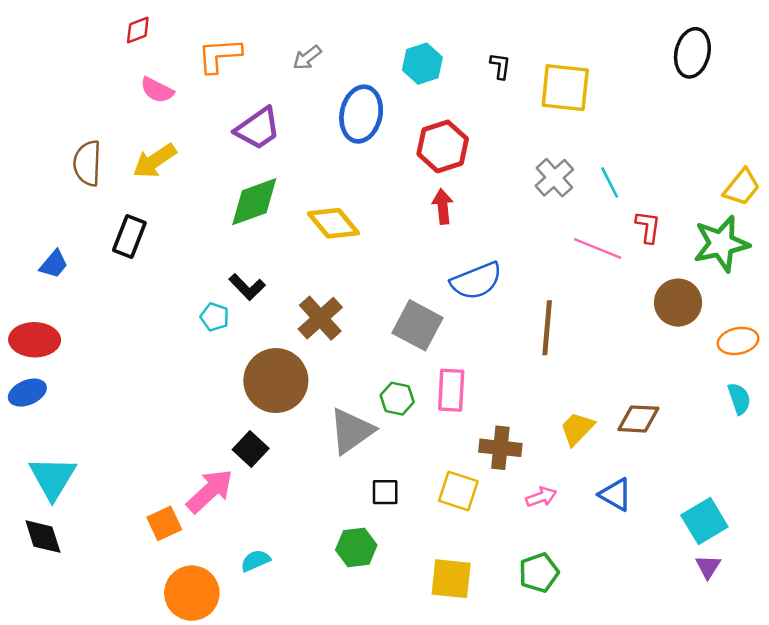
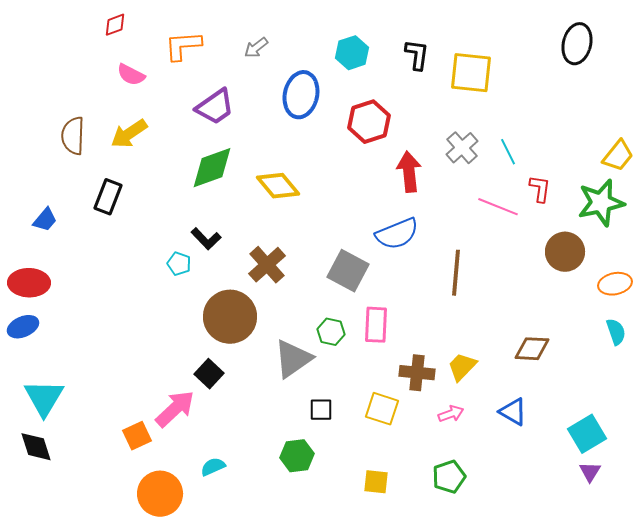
black L-shape: (500, 66) -> (417, 55), size x1.4
red arrow: (443, 206) -> (409, 172), moved, size x1.4
yellow trapezoid: (577, 429) -> (462, 367), moved
yellow square: (451, 579) -> (376, 482), size x0.7

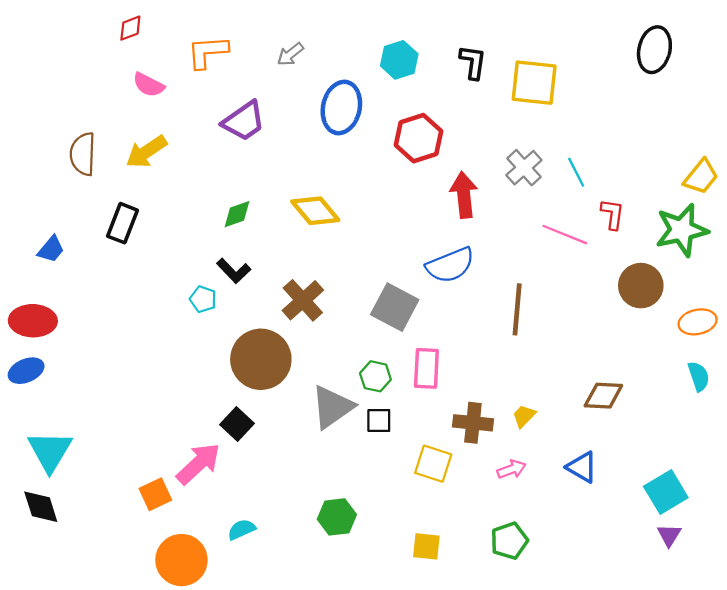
green diamond: (212, 168) -> (237, 214), moved, size x0.6
yellow trapezoid: (462, 367) -> (524, 416), size x0.7
black square: (321, 410) -> (379, 421), moved

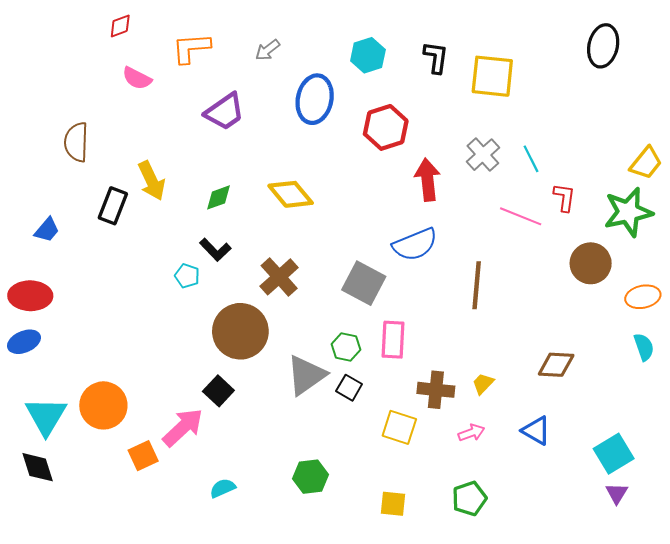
yellow arrow: (146, 152) -> (152, 181), moved, turned -81
black square: (379, 421) -> (349, 388), turned 30
orange circle: (181, 560) -> (103, 405), moved

